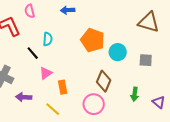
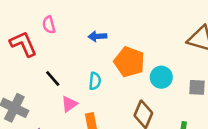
blue arrow: (68, 10) -> (97, 36), moved
cyan semicircle: (48, 39) -> (95, 81), moved

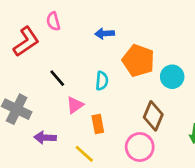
red L-shape: (23, 44) -> (26, 42), turned 80

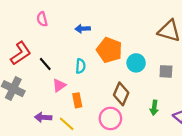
red L-shape: (26, 42) -> (21, 53), moved
purple arrow: (45, 138) -> (43, 117), moved

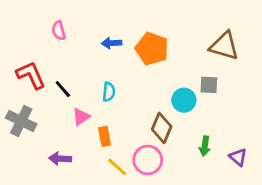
orange pentagon: (109, 50) -> (152, 49), moved
red L-shape: (21, 53) -> (31, 75), turned -80
cyan circle: (136, 63) -> (184, 100), moved
gray square: (166, 71) -> (209, 85), moved
yellow line: (67, 124) -> (117, 167), moved

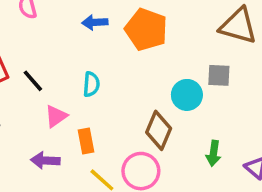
purple arrow: (60, 159) -> (45, 160), moved

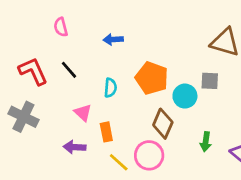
orange pentagon: (146, 29) -> (152, 78), moved
black line: (33, 81) -> (69, 70), moved
pink triangle: (56, 116) -> (83, 113), turned -42

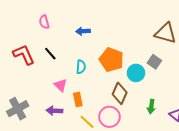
gray square: (210, 81) -> (154, 62), turned 32
gray cross: (23, 117) -> (18, 109), moved, turned 35

